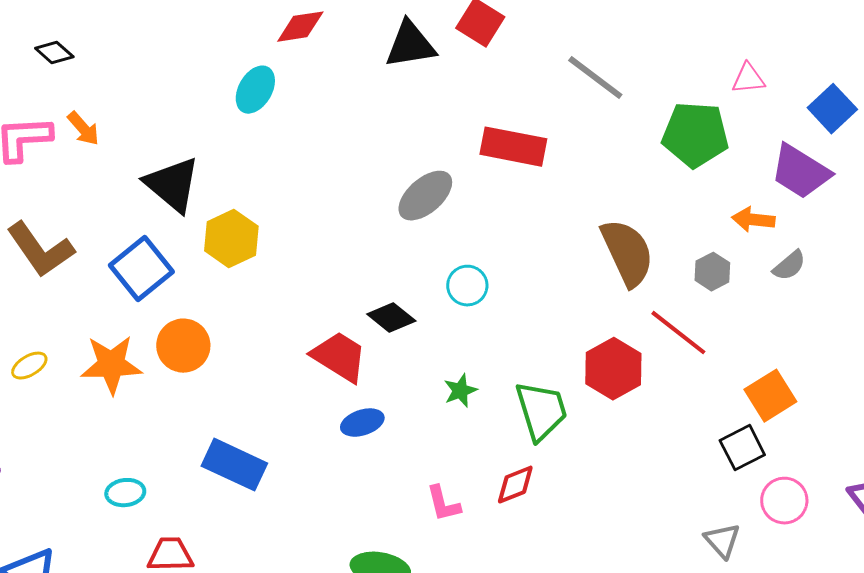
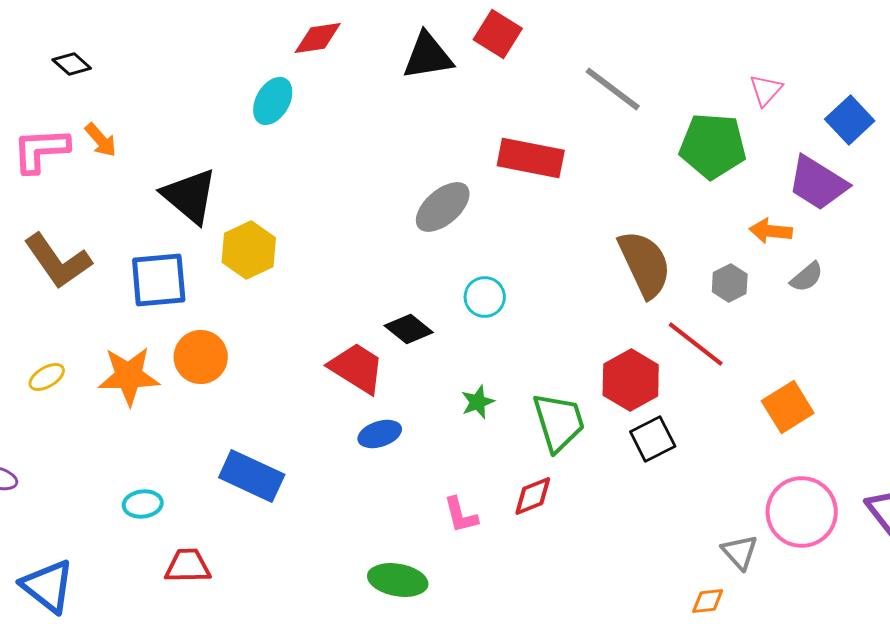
pink triangle: (748, 79) -> (766, 90), turned -42
blue square: (141, 269) -> (159, 280), turned 34
black square: (742, 448) -> (653, 439), moved
pink circle: (784, 501) -> (802, 512), size x1.5

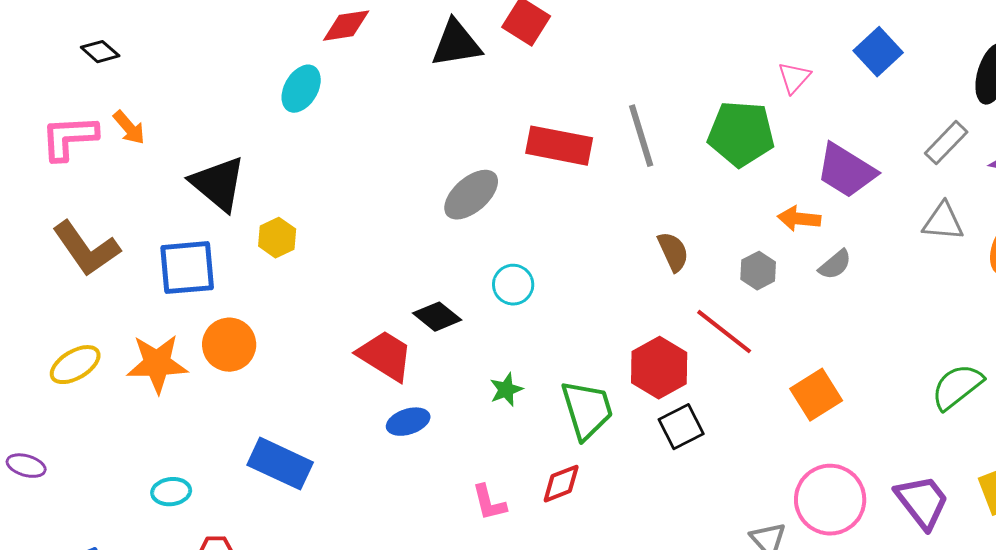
gray line: (613, 89) -> (641, 136), moved, turned 36
blue square: (850, 120) -> (878, 52), moved
yellow hexagon: (249, 250) -> (277, 238), size x0.7
brown semicircle: (645, 264) -> (673, 252), size x0.6
yellow ellipse: (47, 377) -> (75, 365), size x1.4

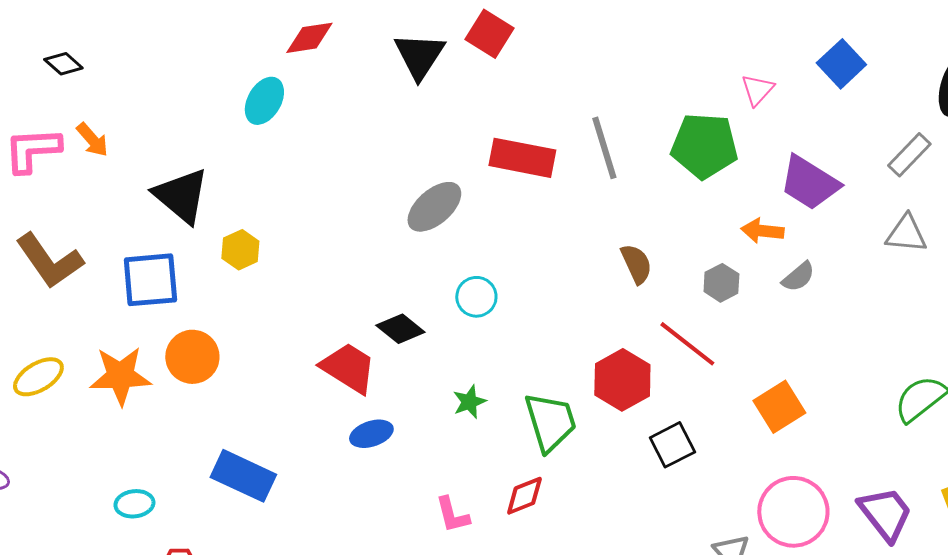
black triangle: (456, 44) -> (419, 56), turned -48
black square: (681, 427) -> (672, 445), moved

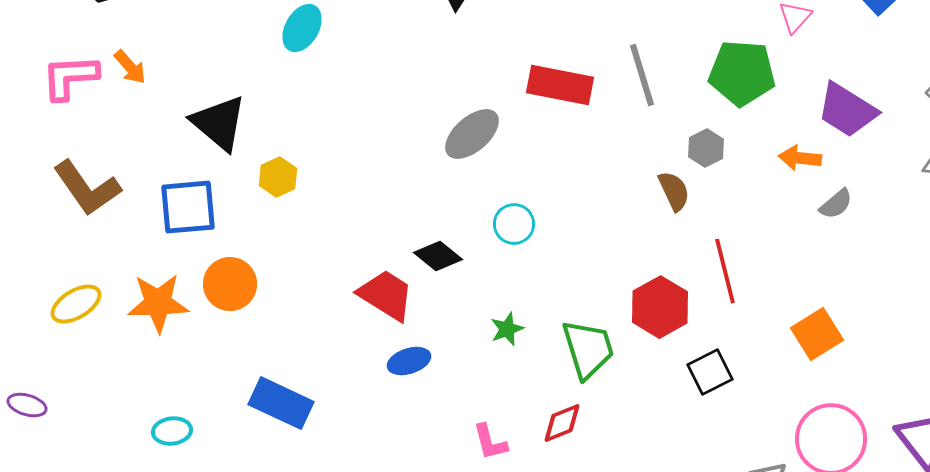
gray hexagon: (721, 283) -> (706, 148), moved
red line: (687, 344) -> (725, 271), turned 38

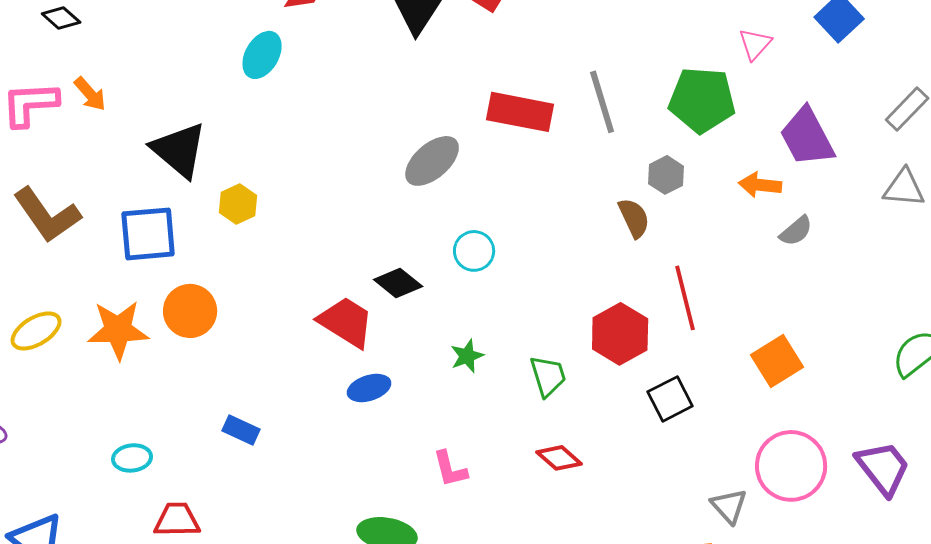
purple trapezoid: (847, 110) -> (807, 137), turned 30
green trapezoid: (588, 349) -> (548, 376), size x0.7
blue rectangle: (281, 403) -> (241, 430), size x0.6
red diamond: (562, 423) -> (559, 458), moved, turned 63

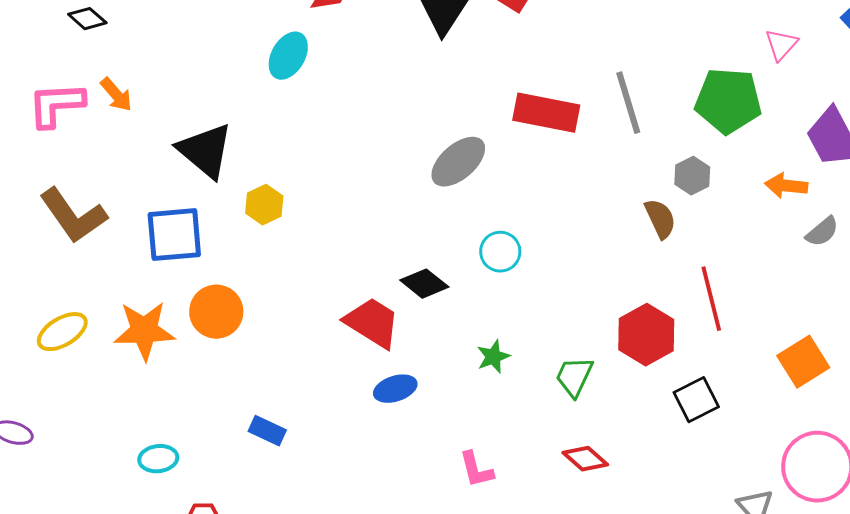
green trapezoid: (548, 376) -> (574, 377), turned -138

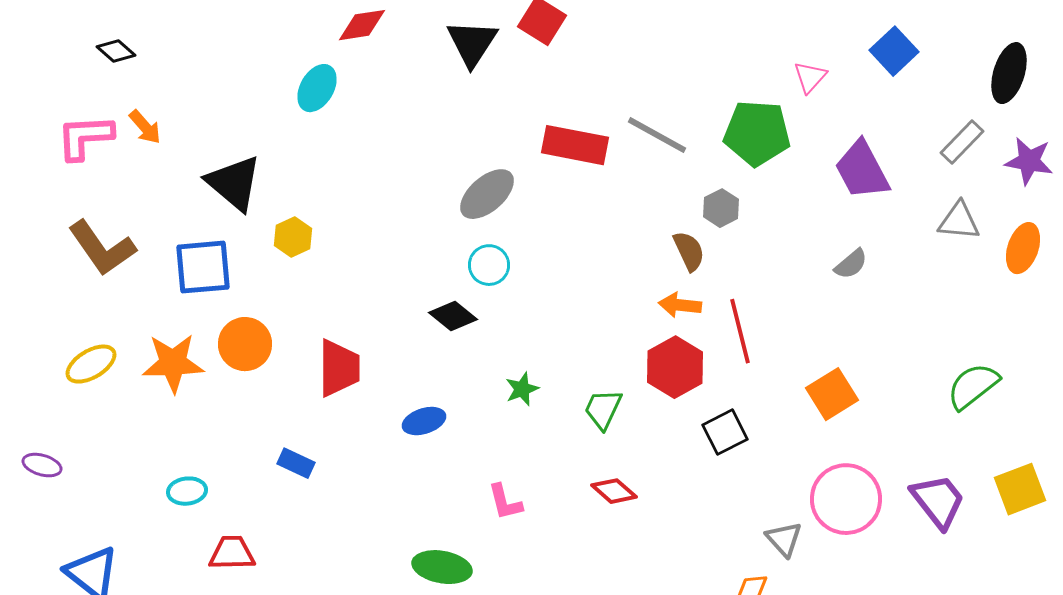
gray line: (628, 103) -> (657, 135), turned -44
orange arrow: (786, 186) -> (680, 305), moved
cyan circle: (500, 252) -> (489, 265), moved
red trapezoid: (372, 323) -> (339, 368), moved, turned 58

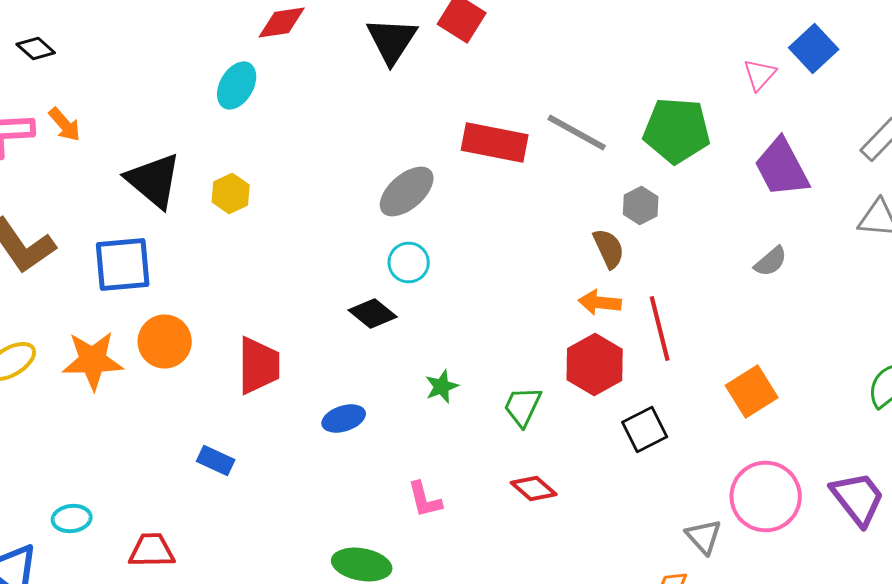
pink triangle: (810, 77) -> (760, 74), moved
yellow hexagon: (293, 237) -> (231, 194), moved
cyan ellipse: (187, 491) -> (72, 518), moved

